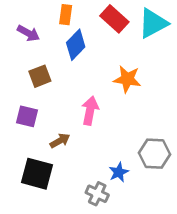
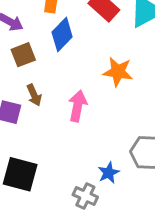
brown square: (40, 76) -> (23, 55), moved
brown arrow: (60, 141) -> (34, 95), moved, turned 96

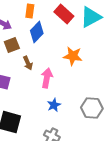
brown arrow: (34, 95) -> (28, 63), moved
blue star: (109, 173) -> (54, 105), moved

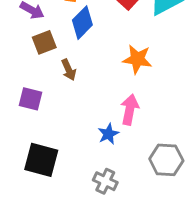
pink arrow: (47, 78) -> (130, 110), moved
gray hexagon: (92, 108) -> (166, 160), moved

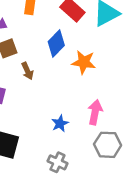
blue diamond: (82, 23) -> (56, 43), moved
pink arrow: (130, 110) -> (95, 112), moved

